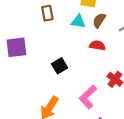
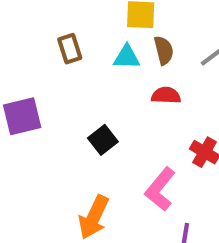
brown semicircle: (99, 20) -> (164, 50), turned 140

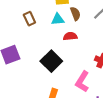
red semicircle: (166, 95) -> (70, 36), moved
black square: (103, 140) -> (51, 61), size x1.5

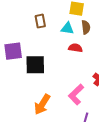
black square: (51, 61) -> (35, 65), moved, turned 30

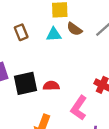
brown semicircle: (86, 27) -> (74, 29), turned 144
red semicircle: (75, 48) -> (51, 86), moved

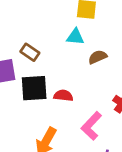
brown semicircle: (74, 29) -> (98, 57), moved, turned 112
brown rectangle: (21, 32) -> (30, 52), moved, turned -42

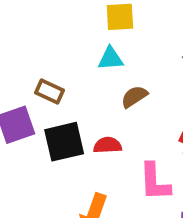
brown semicircle: (98, 57) -> (134, 97), moved
pink L-shape: (91, 126) -> (155, 182), turned -36

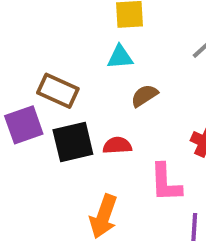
brown rectangle: (50, 91) -> (58, 91), size x1.4

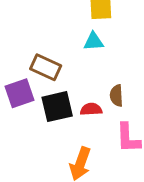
brown semicircle: (144, 96) -> (116, 96), moved, turned -60

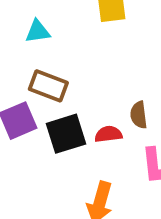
cyan triangle: (93, 41) -> (38, 31), moved

